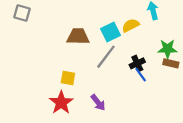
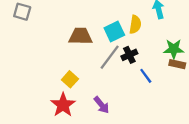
yellow semicircle: (131, 25) -> (135, 24), turned 126
black cross: (137, 63) -> (129, 55), moved
yellow square: (68, 78) -> (70, 79), turned 32

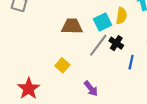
black cross: (129, 55) -> (116, 43), turned -32
blue line: (146, 76) -> (131, 62), turned 48
red star: (63, 105) -> (29, 89), moved

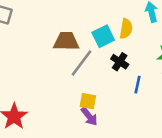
gray line: (98, 45) -> (82, 63), moved
yellow square: (62, 65) -> (88, 101), moved, turned -32

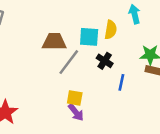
cyan square: (103, 36) -> (89, 37), turned 30

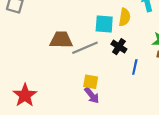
brown trapezoid: (54, 42) -> (61, 40), moved
gray line: (69, 62) -> (85, 48), turned 30

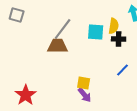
black cross: (119, 47) -> (119, 39), moved, turned -32
gray line: (85, 48) -> (63, 29), moved, turned -30
blue line: (135, 67) -> (123, 70), turned 32

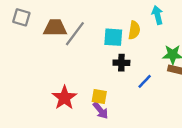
black cross: (119, 39) -> (121, 63), moved
brown trapezoid: (58, 46) -> (55, 28), moved
red star: (26, 95) -> (64, 98), moved

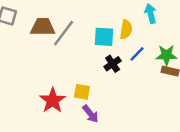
black cross: (121, 63) -> (113, 64), turned -35
blue line: (145, 81) -> (137, 54), moved
yellow square: (99, 96) -> (82, 92), moved

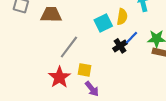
gray line: (64, 33) -> (69, 47), moved
cyan square: (104, 37) -> (103, 23), turned -30
black cross: (113, 64) -> (120, 46), moved

